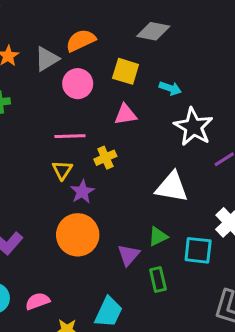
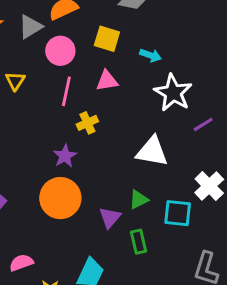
pink line: (70, 136) -> (66, 91), moved, turned -76
yellow triangle: (62, 170) -> (15, 81), moved

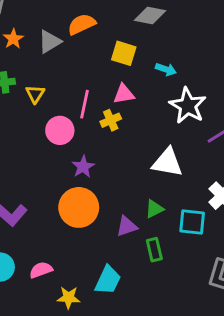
pink circle: (60, 51) -> (60, 130), moved
yellow cross: (87, 123) -> (111, 120), moved
purple triangle: (110, 218) -> (127, 226), turned 30

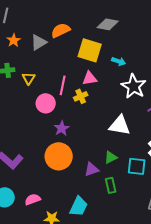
yellow square: (124, 53) -> (90, 50), size x1.4

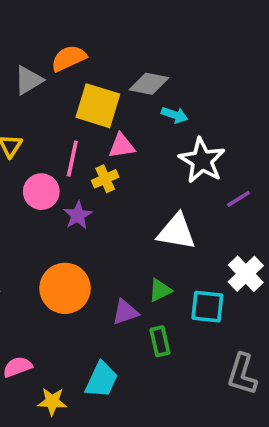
gray diamond: (108, 24) -> (149, 84), moved
yellow square: (90, 50) -> (98, 106), moved
purple star: (62, 128) -> (78, 215), moved

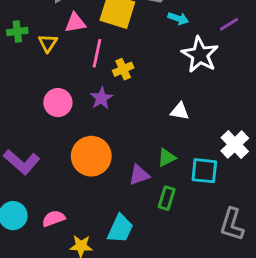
pink triangle: (122, 146) -> (75, 23), moved
pink circle: (41, 192) -> (58, 103), moved
purple line: (238, 199) -> (229, 24), moved
white triangle: (176, 232) -> (180, 111), size x0.6
green rectangle: (160, 341) -> (167, 198), turned 30

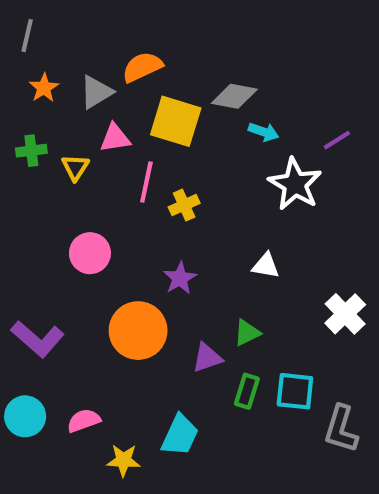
purple star: (101, 98) -> (180, 278), moved
cyan square: (204, 171) -> (295, 391), moved

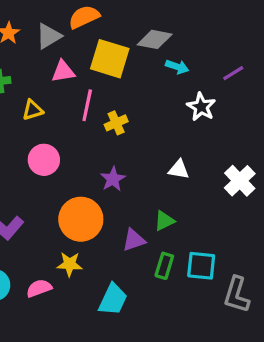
yellow triangle: (75, 167) -> (33, 110), moved, turned 40
white star: (295, 184) -> (201, 107), size x0.7
white cross: (345, 314) -> (240, 181), moved
yellow star: (123, 460) -> (70, 264), moved

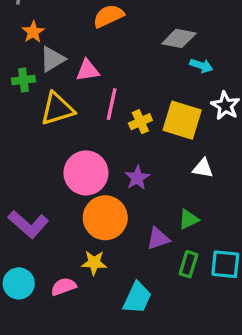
gray triangle: (49, 36) -> (52, 59), moved
yellow square: (110, 59) -> (182, 120), moved
yellow triangle: (33, 110) -> (57, 109), size x1.6
pink circle: (44, 160) -> (86, 173), moved, size x1.4

